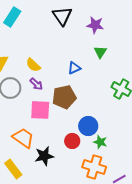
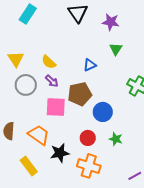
blue circle: (88, 126) -> (103, 112), moved
orange cross: (94, 167) -> (89, 166), moved

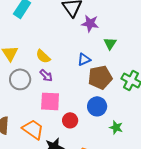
purple star: (111, 22) -> (90, 23), moved
brown pentagon: (80, 94) -> (100, 77), moved
red circle: (88, 138) -> (70, 120), moved
green star: (116, 139) -> (116, 127), moved

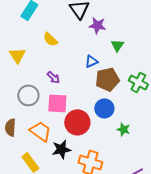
yellow semicircle: (43, 56) -> (50, 39), moved
gray circle: (20, 79) -> (28, 95), moved
red circle: (70, 120) -> (77, 122), size x1.6

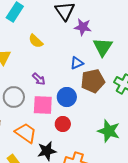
green triangle: (117, 45) -> (103, 47), size x1.5
blue circle: (104, 108) -> (67, 97), moved
red circle: (77, 122) -> (63, 124), size x0.6
green star: (123, 129) -> (109, 131), size x1.6

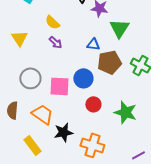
blue triangle: (77, 63) -> (93, 44), turned 32
purple arrow: (39, 79) -> (55, 42), moved
red circle: (63, 124) -> (93, 104), moved

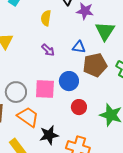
yellow semicircle: (52, 22) -> (46, 18), moved, turned 56
purple arrow: (55, 42) -> (48, 50), moved
gray circle: (30, 78) -> (16, 92), moved

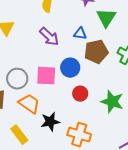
purple arrow: (48, 50) -> (49, 37), size x1.5

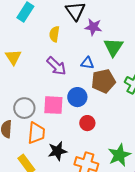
green star: (112, 102) -> (119, 155), moved, turned 30
orange trapezoid: (29, 104) -> (36, 133), turned 60

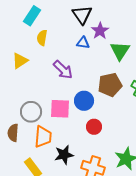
purple star: (93, 27) -> (100, 31), turned 30
yellow semicircle: (54, 34) -> (42, 38), moved
yellow triangle: (13, 57) -> (20, 61), turned 30
blue triangle: (87, 63) -> (83, 43), moved

